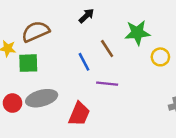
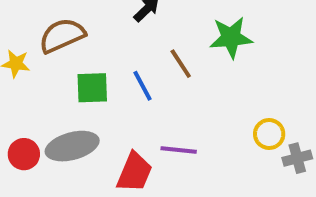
yellow circle: (160, 57) -> (269, 134), moved
green square: (28, 63) -> (92, 88), moved
purple line: (107, 84) -> (179, 150), moved

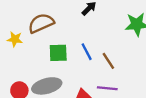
brown line: (181, 64) -> (108, 61), moved

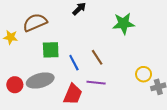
blue line: (87, 52) -> (74, 63), moved

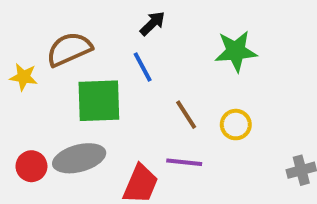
green square: (51, 50) -> (99, 101), size x1.4
blue line: (74, 63) -> (143, 67), moved
yellow circle: (144, 74) -> (236, 125), moved

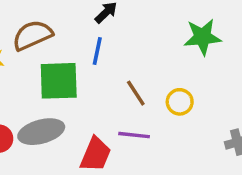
green star: (236, 51) -> (202, 37), moved
blue line: (143, 67) -> (97, 51), turned 40

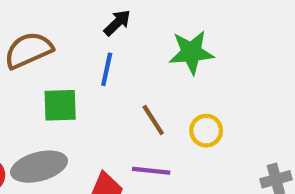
green star: (202, 37) -> (191, 52), moved
green square: (59, 81) -> (60, 105), size x0.7

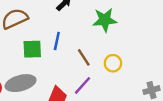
blue line: (107, 69) -> (57, 41), moved
purple line: (151, 171) -> (83, 85), turned -54

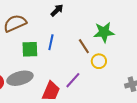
green star: (105, 20) -> (104, 32), moved
brown line: (84, 57) -> (84, 46), moved

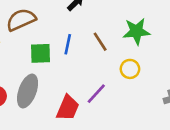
brown line: (84, 46) -> (100, 42), moved
gray ellipse: (20, 78) -> (28, 91), turned -55

